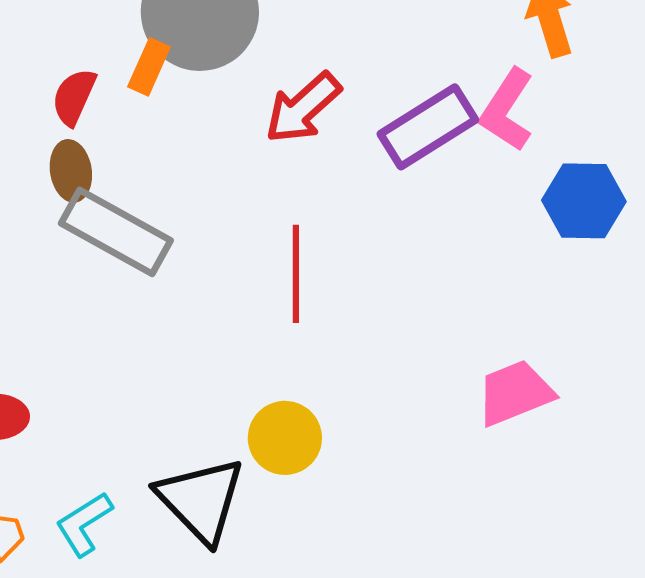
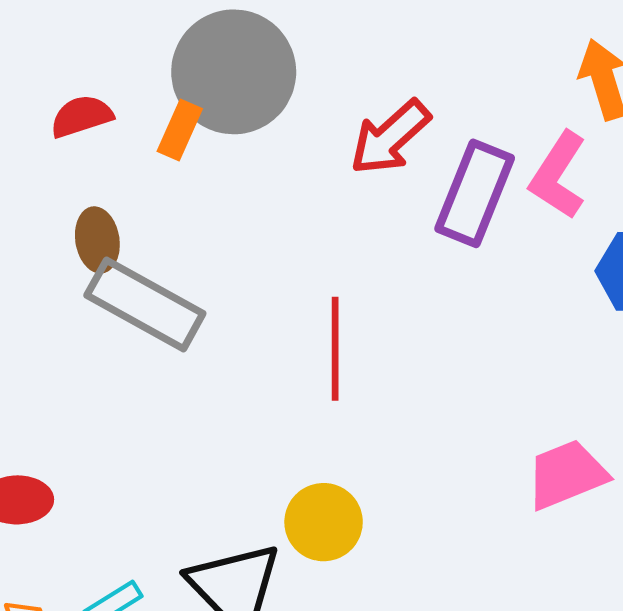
red semicircle: (74, 97) -> (81, 116), moved, turned 48
red arrow: (303, 108) -> (390, 137), moved
purple rectangle: (428, 127) -> (475, 193), turned -36

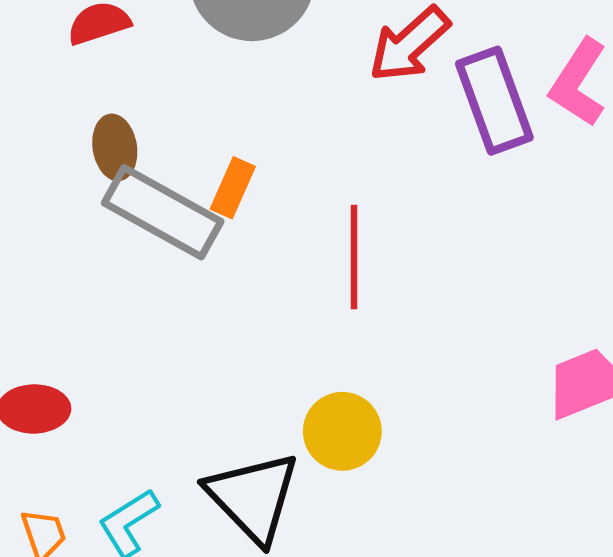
orange rectangle: (180, 130) -> (233, 188), moved
purple rectangle: (475, 193) -> (494, 101), turned -42

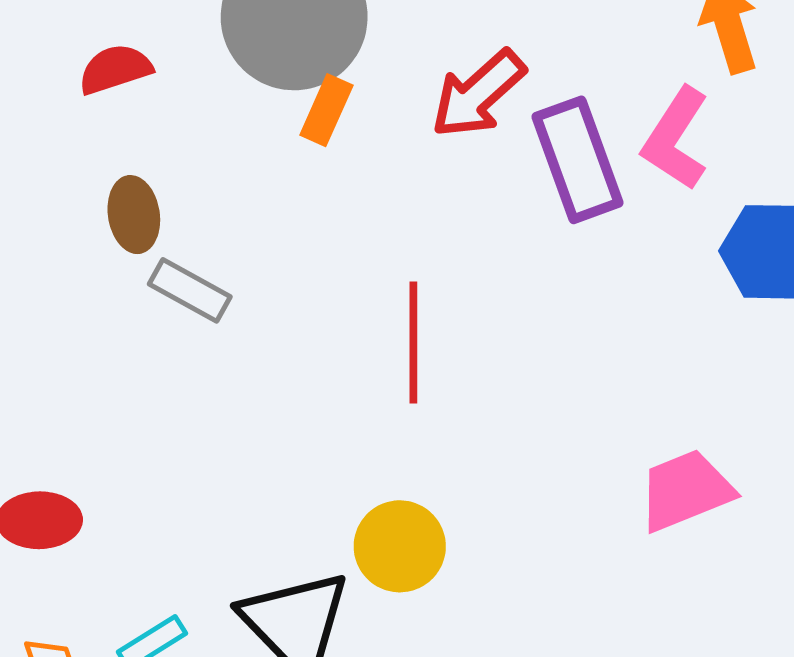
orange rectangle: (233, 188) -> (326, 110), moved
gray rectangle: (163, 212) -> (190, 290), size x0.6

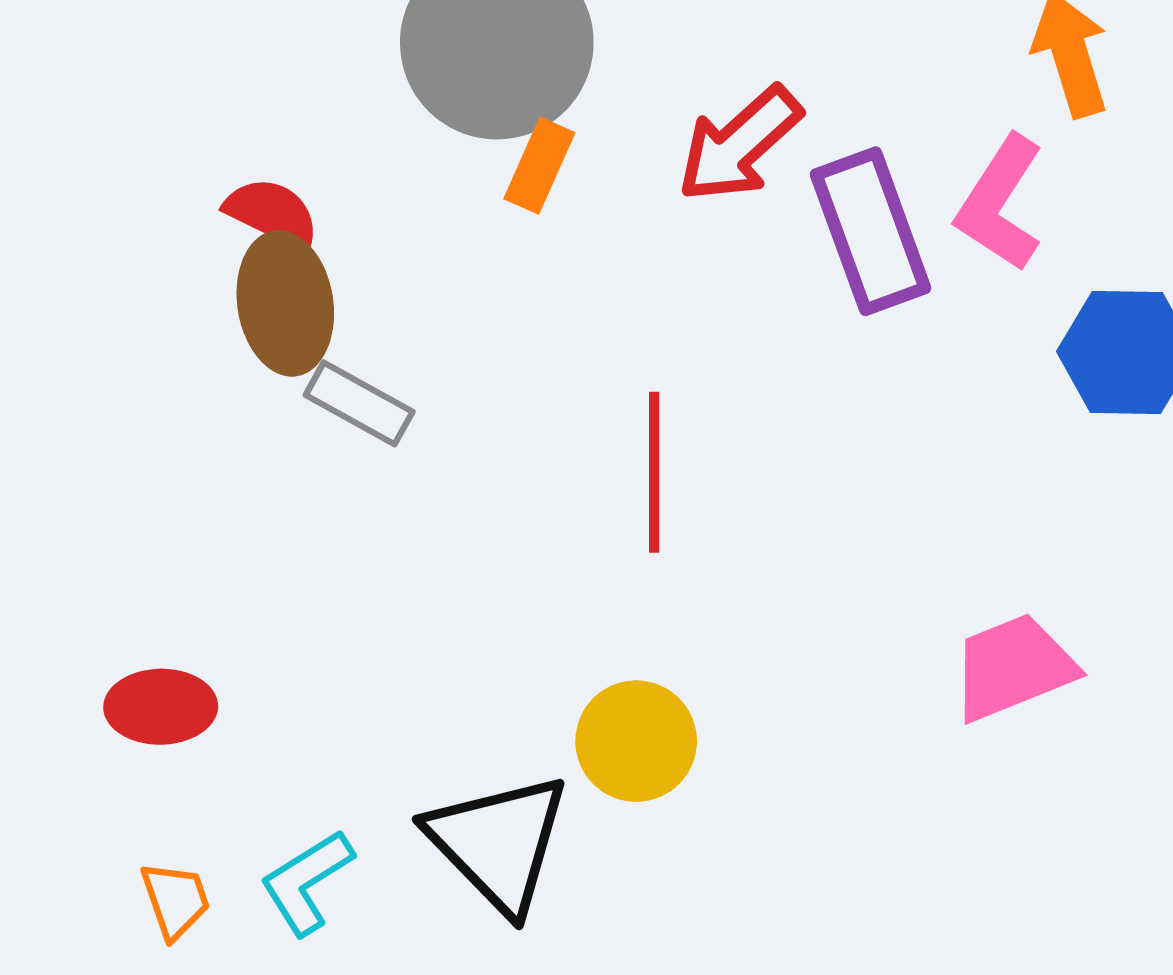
red semicircle: (115, 69) -> (272, 213), moved, turned 44
brown ellipse: (134, 215) -> (285, 303), size x1.4

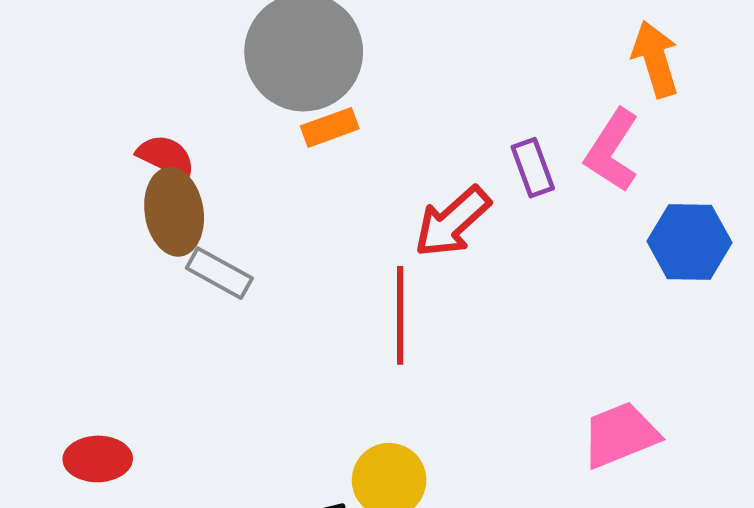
red arrow: (739, 144) -> (452, 222), moved
orange rectangle: (539, 166) -> (330, 127), turned 46
purple rectangle: (871, 231) -> (533, 168), size x0.6

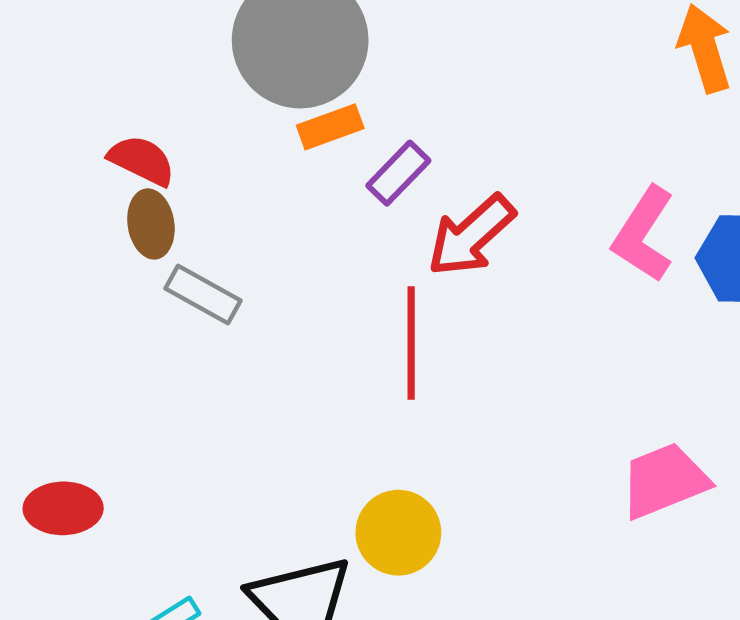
pink L-shape: (612, 151) -> (643, 234), moved
purple rectangle: (533, 168) -> (398, 173), moved, turned 64
brown ellipse: (174, 212) -> (151, 224), size x0.7

